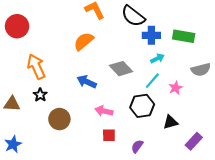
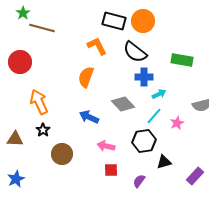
blue cross: (151, 35) -> (144, 77), moved
green rectangle: (184, 36) -> (182, 60), moved
orange semicircle: (84, 41) -> (86, 77), turned -30
black triangle: (170, 122) -> (164, 162), moved

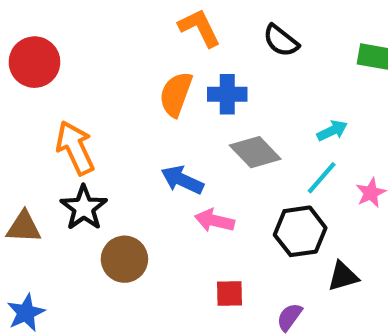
black semicircle: (135, 52) -> (281, 41), size x0.7
blue cross: (144, 77) -> (227, 94), moved
black star: (43, 130) -> (84, 208), size x1.5
pink arrow: (106, 146) -> (214, 221), moved

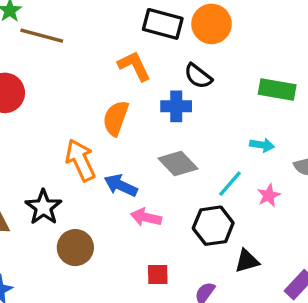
blue cross: (227, 94) -> (176, 106), moved
cyan arrow: (332, 131) -> (262, 145), moved, turned 35
orange arrow: (75, 148) -> (80, 160), moved

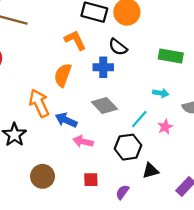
brown circle: (75, 248) -> (43, 176), moved

